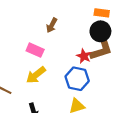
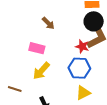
brown arrow: (52, 25) -> (48, 23), turned -64

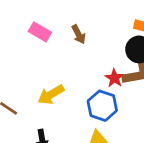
pink rectangle: (37, 48) -> (40, 32), moved

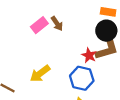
pink rectangle: (40, 32) -> (39, 25), moved, turned -63

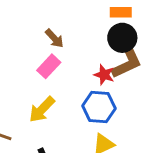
pink rectangle: (39, 25) -> (49, 66), moved

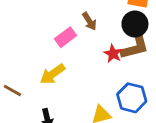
brown arrow: (54, 38) -> (89, 21), moved
blue hexagon: (99, 107) -> (132, 98), moved

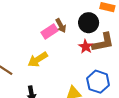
brown arrow: (89, 21) -> (61, 26), moved
black circle: (135, 24) -> (89, 23), moved

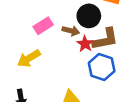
brown arrow: (61, 26) -> (71, 31), moved, turned -48
blue hexagon: (98, 82) -> (102, 67), moved

